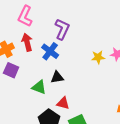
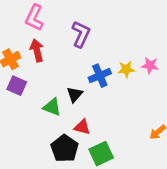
blue cross: (50, 51) -> (100, 76), moved, turned 30
black triangle: (57, 77) -> (75, 94), turned -40

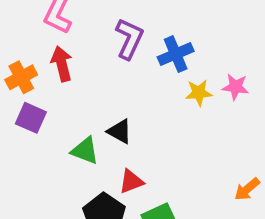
blue cross: (100, 76) -> (176, 54), moved
black triangle: (75, 94) -> (120, 131), turned -42
red triangle: (82, 127) -> (131, 181), turned -36

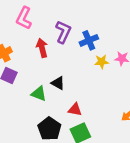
red arrow: (62, 64) -> (42, 48), moved
red triangle: (131, 181) -> (75, 110), moved, turned 32

